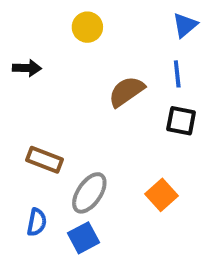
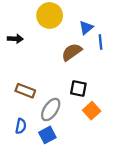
blue triangle: (185, 25) -> (86, 28), moved
yellow circle: (87, 27) -> (50, 15), size x1.5
black square: (181, 121) -> (78, 88), moved

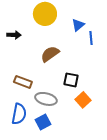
brown semicircle: (72, 52) -> (50, 54), moved
gray ellipse: (51, 109) -> (46, 99), turned 70
blue semicircle: (21, 126) -> (19, 114), size x1.5

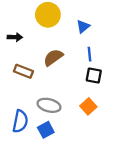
blue line: (91, 38) -> (89, 54), moved
black square: (71, 80) -> (94, 75), moved
brown rectangle: (23, 82) -> (23, 71), moved

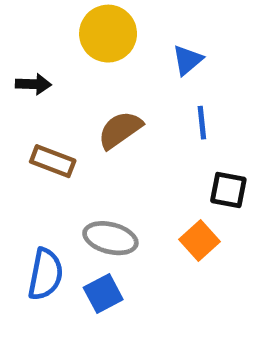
black square: (94, 75) -> (228, 190), moved

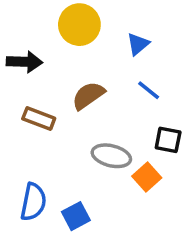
black arrow: (33, 84) -> (24, 62), size x1.4
blue line: (202, 123) -> (149, 90), turned -45
gray ellipse: (110, 238) -> (111, 156), moved

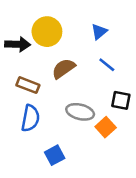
yellow circle: (79, 25) -> (47, 32), moved
blue semicircle: (33, 202) -> (30, 118), moved

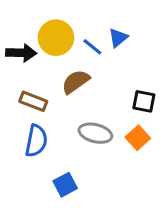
blue line: (107, 65) -> (92, 47), moved
black square: (121, 100) -> (144, 101), moved
orange square: (106, 127) -> (138, 138), moved

